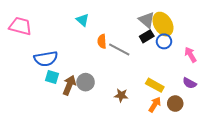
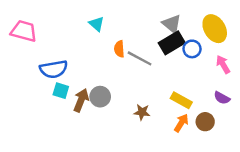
yellow ellipse: (163, 24) -> (215, 29), moved
black rectangle: (147, 36) -> (172, 43), size x1.5

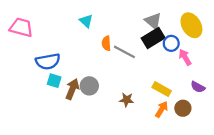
pink arrow: (223, 64) -> (185, 57), moved

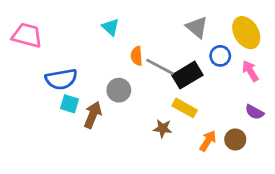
black rectangle: (153, 38) -> (187, 75), moved
pink arrow: (185, 57) -> (250, 71), moved
gray circle: (89, 86) -> (119, 90), moved
yellow rectangle: (162, 89) -> (185, 108), moved

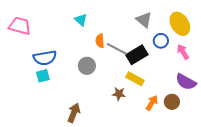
cyan square: (70, 104) -> (43, 76), moved, turned -32
purple semicircle: (254, 112) -> (186, 82), size x1.5
brown arrow: (93, 115) -> (74, 113), moved

